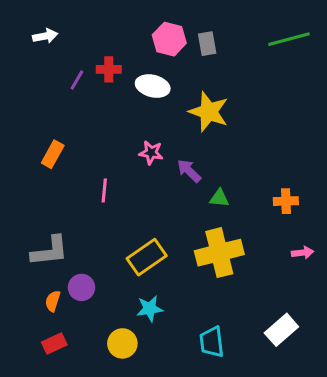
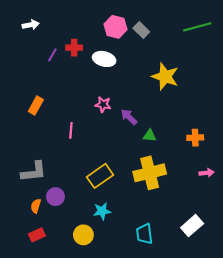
gray rectangle: (207, 44) -> (141, 30), turned -35
yellow star: (209, 112) -> (165, 77), moved

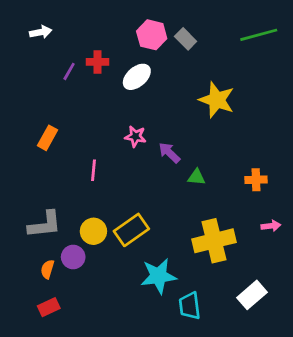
white ellipse: (104, 59) -> (137, 77), turned -55
yellow cross: (150, 173) -> (214, 241), moved
cyan star: (102, 211) -> (158, 276), moved, size x1.5
yellow circle: (83, 235) -> (93, 231), moved

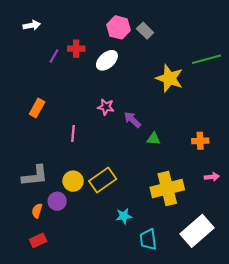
green line: (259, 35) -> (207, 59), moved
cyan star: (158, 276) -> (124, 216), size x0.6
white rectangle: (252, 295) -> (197, 231), size x1.4

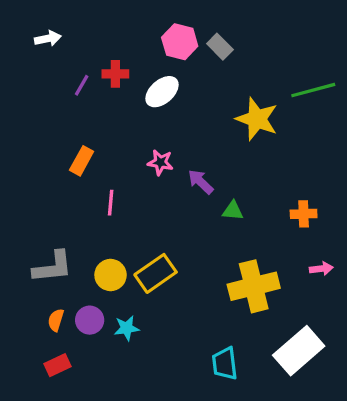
orange rectangle: (37, 108) -> (82, 161), moved
purple circle: (57, 201) -> (90, 320), moved
cyan star: (124, 216) -> (127, 328), moved

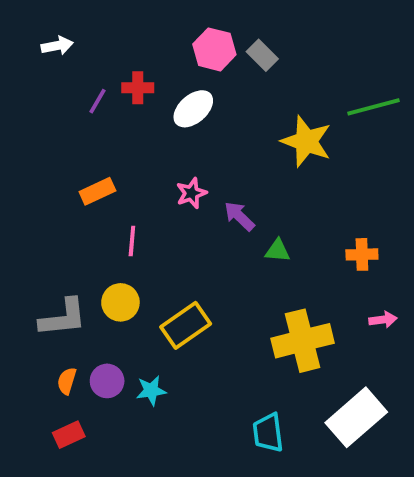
orange rectangle: (82, 161) -> (97, 191), turned 36
pink star: (160, 162) -> (191, 193), turned -30
yellow circle: (111, 275) -> (120, 302), moved

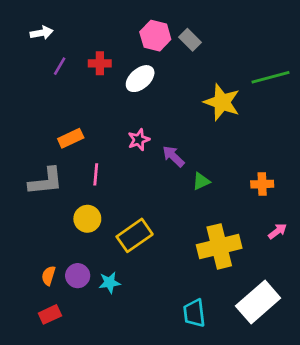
purple line: (97, 101) -> (60, 66), moved
green triangle: (278, 251) -> (201, 181), turned -30
gray L-shape: (63, 318) -> (46, 181), moved
pink arrow: (383, 320) -> (277, 231), turned -30

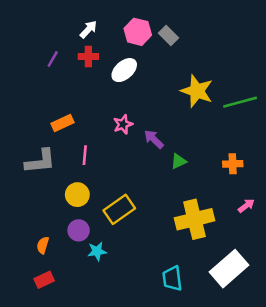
white arrow: (42, 33) -> (88, 29), moved, turned -36
green line: (271, 77) -> (240, 102), moved
purple circle: (78, 276) -> (79, 230), moved

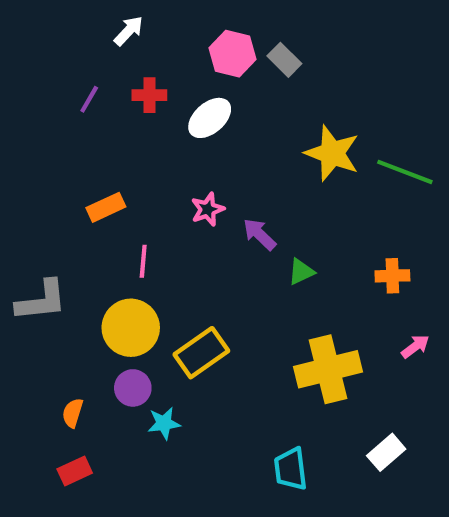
white arrow: (88, 29) -> (129, 31), moved
green line: (240, 102) -> (405, 172), turned 36
gray L-shape: (40, 161) -> (41, 301), moved
yellow circle: (77, 195) -> (131, 328), size x1.4
white rectangle: (229, 269) -> (386, 452), size x0.6

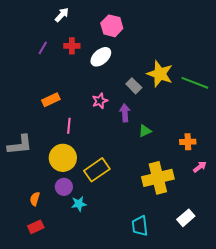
gray rectangle: (284, 60) -> (134, 86), moved
purple arrow: (259, 234) -> (125, 113), turned 42
orange cross: (392, 276) -> (188, 142), moved

